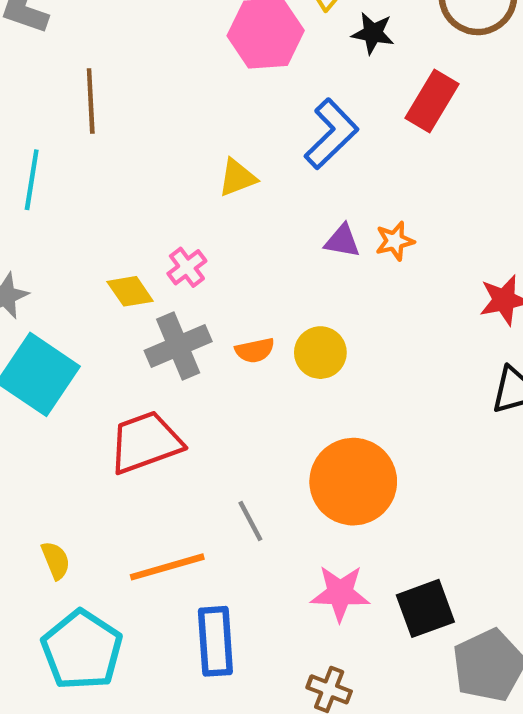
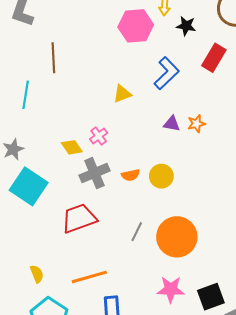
gray line: (250, 521) -> (137, 232), moved, turned 54

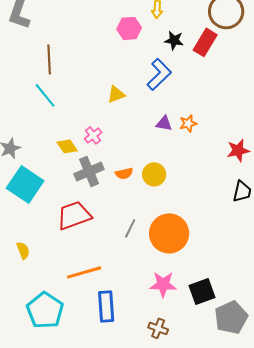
pink hexagon: (136, 26) -> (129, 28), size x0.7
black star: (186, 26) -> (174, 40), moved
red rectangle: (214, 58) -> (205, 42), moved
cyan line: (26, 95) -> (45, 95), moved, turned -48
yellow semicircle: (37, 274) -> (23, 250), moved

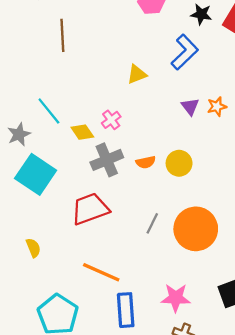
cyan line: (45, 95) -> (49, 111), moved
purple triangle: (164, 123) -> (190, 107), turned 42
orange line: (84, 272) -> (101, 272), turned 40
pink star: (163, 284) -> (176, 298), moved

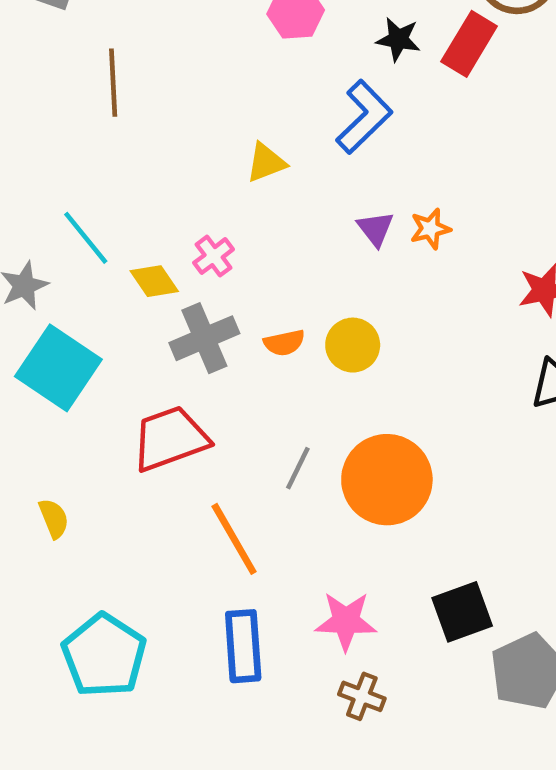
orange line: (101, 272) -> (234, 539), moved, turned 36

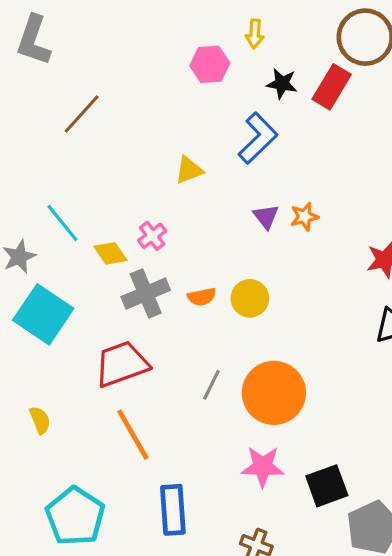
brown line: (113, 83) -> (82, 114), turned 45
orange line: (234, 539) -> (133, 435), moved
pink star: (346, 621) -> (263, 467), moved

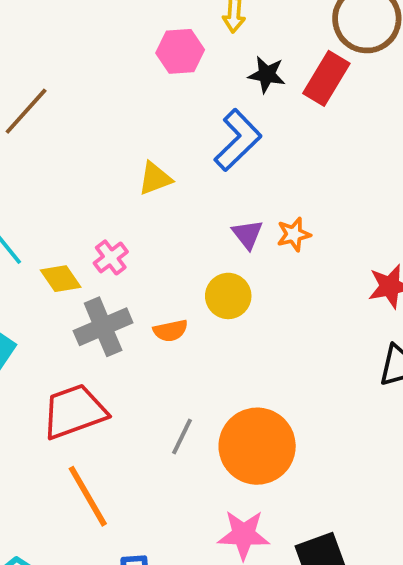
yellow circle: (250, 298) -> (228, 296), moved

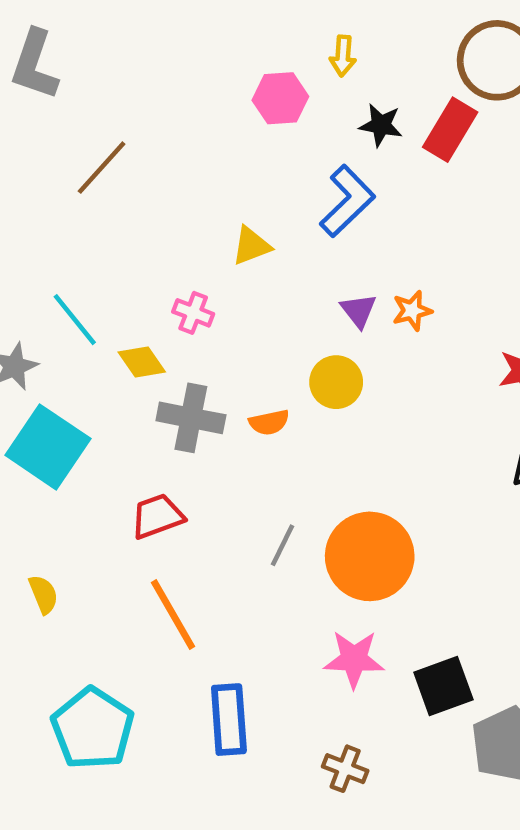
pink cross: (111, 257) -> (193, 313), moved, turned -32
gray cross: (103, 327) -> (191, 418), turned 34
red trapezoid: (74, 411) -> (157, 516), size x0.7

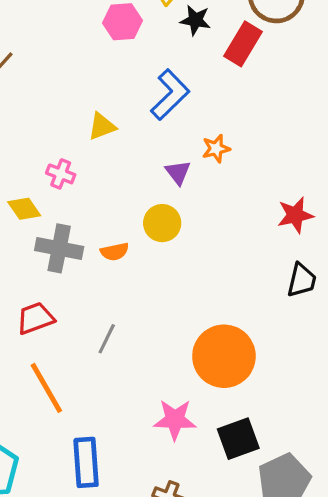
black star: (381, 125) -> (195, 20), moved
orange star: (412, 311) -> (216, 149), moved
gray line: (283, 545) -> (107, 339), moved
orange circle: (370, 556) -> (224, 356), moved

